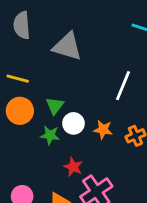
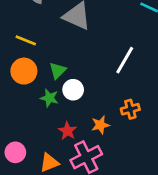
orange star: (103, 130) -> (100, 125), moved, turned -30

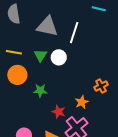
white line: (125, 60) -> (74, 33), moved
green triangle: (58, 71) -> (40, 55), moved
white circle: (73, 90) -> (59, 57), moved

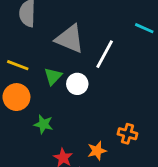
orange cross: (101, 86) -> (127, 134), turned 32

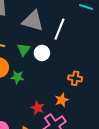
green star: (43, 124) -> (17, 77), moved
orange cross: (127, 134) -> (75, 78), moved

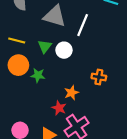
orange star: (62, 100) -> (71, 93), moved

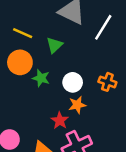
white circle: (64, 50) -> (73, 82), moved
orange cross: (99, 77) -> (107, 82), moved

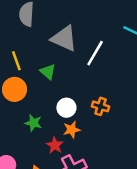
yellow line: (23, 33) -> (16, 61), turned 48
green triangle: (54, 45) -> (48, 72), turned -35
green star: (41, 78) -> (33, 123), moved

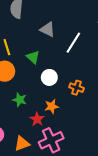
gray triangle: (64, 38) -> (48, 29), size x0.7
white circle: (66, 108) -> (49, 77), moved

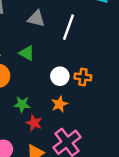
white circle: (49, 77) -> (60, 76), moved
red star: (37, 119) -> (34, 123), moved

